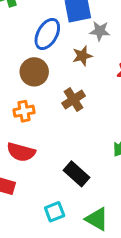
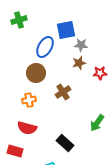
brown star: (82, 56) -> (79, 63), moved

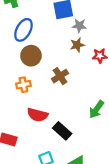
blue ellipse: (45, 47) -> (23, 30), moved
red semicircle: (27, 128) -> (37, 115), moved

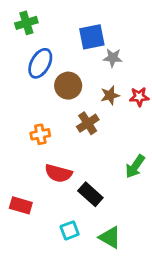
brown star: (77, 45) -> (110, 95), moved
brown circle: (31, 56) -> (68, 86), moved

